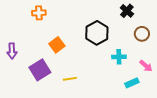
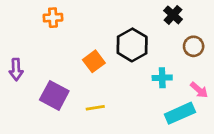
orange square: (57, 45) -> (94, 61), moved
purple square: (40, 70) -> (54, 95), turned -30
cyan rectangle: (132, 83) -> (180, 113), size x1.5

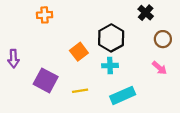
cyan cross: (162, 78) -> (110, 66), moved
pink arrow: (199, 90) -> (159, 68), moved
cyan rectangle: (180, 113) -> (123, 95), moved

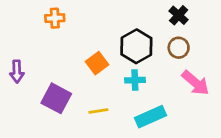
brown circle: (163, 39) -> (179, 48), moved
pink arrow: (159, 68) -> (195, 83), size x1.5

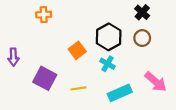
cyan cross: (135, 80) -> (107, 64), turned 32
pink arrow: (195, 83) -> (156, 82), moved

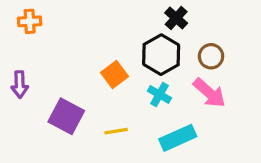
black cross: (142, 12) -> (176, 18), moved
orange cross: (44, 15) -> (30, 21), moved
pink arrow: (156, 82) -> (209, 93), moved

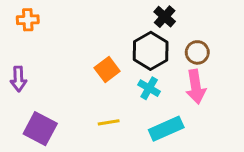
pink arrow: (209, 93) -> (196, 87), turned 40
purple square: (66, 116) -> (40, 129), moved

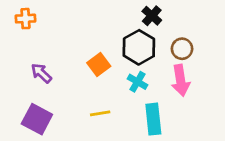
purple arrow: (18, 79) -> (41, 73), moved, turned 135
cyan rectangle: (166, 129) -> (153, 119), turned -72

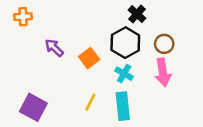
purple arrow: (41, 73) -> (54, 48), moved
yellow line: (100, 113) -> (90, 102), turned -54
cyan rectangle: (153, 119) -> (123, 106), moved

